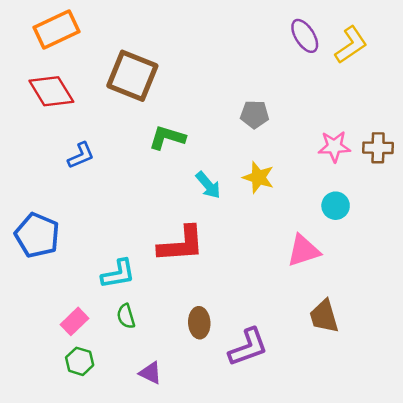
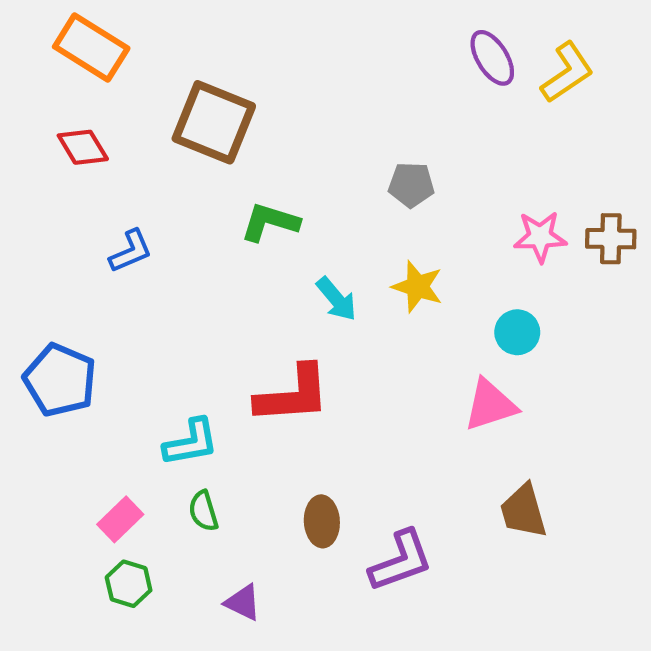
orange rectangle: (56, 29) -> (91, 48), turned 57
red diamond: (51, 91) -> (83, 147), size x0.7
cyan circle: (336, 206) -> (517, 332), moved

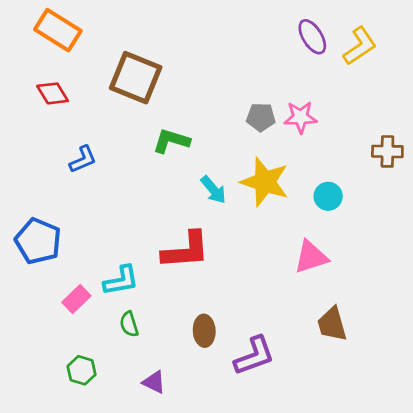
pink star: (540, 237) -> (300, 117), moved
yellow star: (417, 287) -> (265, 182), size x1.5
cyan circle: (517, 332) -> (328, 196), moved
pink rectangle: (120, 519) -> (76, 299), moved

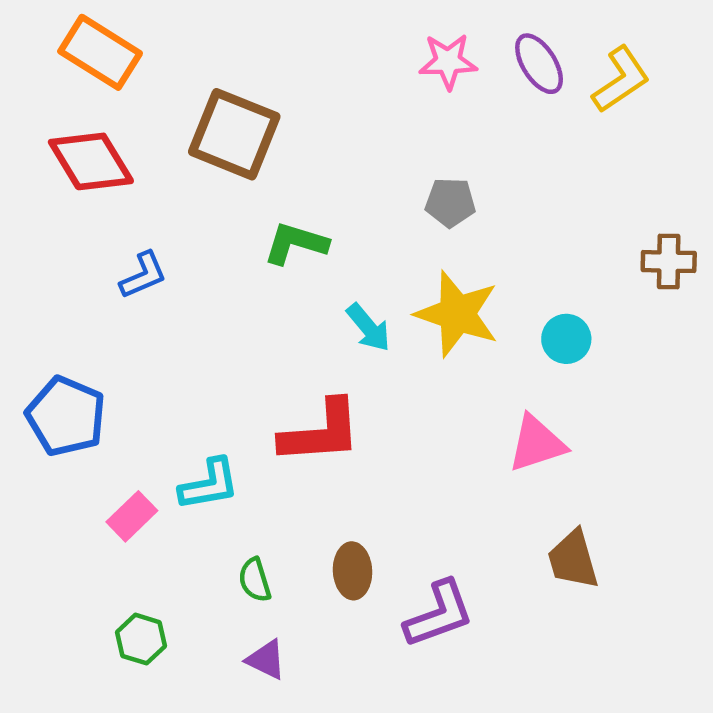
red diamond: (53, 93) -> (91, 161), size x1.5
pink star: (300, 117) -> (448, 61), moved
green semicircle: (129, 324) -> (255, 580), moved

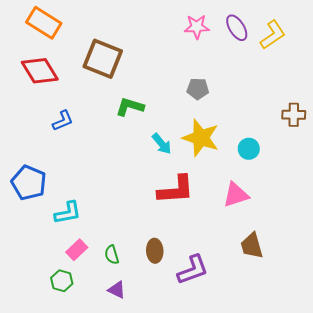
red L-shape: (321, 432) -> (176, 190), moved
cyan L-shape: (209, 484) -> (68, 213), moved
pink rectangle: (132, 516) -> (77, 250), moved

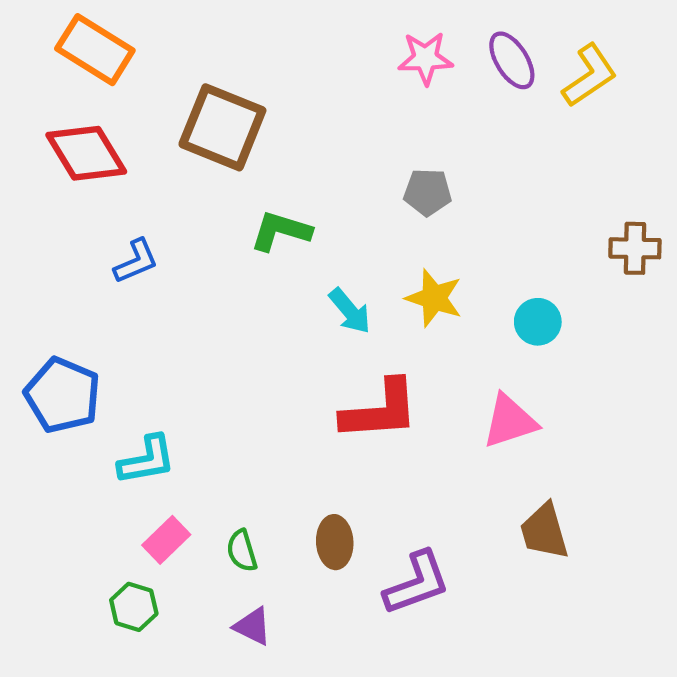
yellow star: (201, 138) -> (434, 298), size x0.7

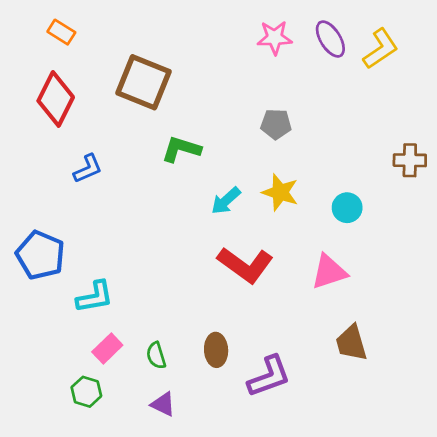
orange rectangle: (95, 50) -> (61, 32), size x0.6
red diamond: (86, 153) -> (56, 99), turned 58
cyan arrow: (350, 311) -> (226, 201), turned 88
red L-shape: (380, 410) -> (245, 265), turned 40

